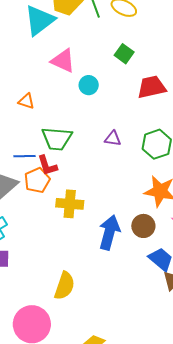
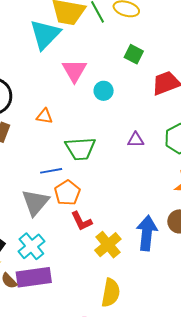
pink triangle: (63, 61) -> (74, 71), turned 44
red L-shape: (47, 165) -> (81, 221), moved
yellow cross: (70, 204) -> (108, 245), moved, turned -36

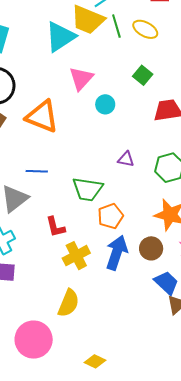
orange triangle: (44, 116) -> (42, 116), size x2.0
green trapezoid: (80, 149) -> (88, 189), moved
orange pentagon: (67, 193) -> (110, 216), moved

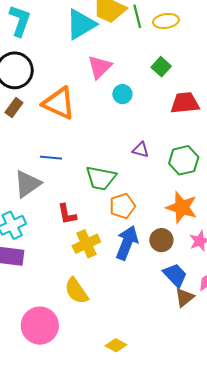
yellow ellipse: (145, 29) -> (166, 21), turned -40
yellow semicircle: (69, 303) -> (76, 291), turned 120
yellow diamond: (95, 361) -> (116, 345), moved

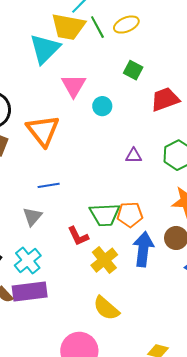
orange triangle: (59, 103) -> (43, 131), turned 42
green trapezoid: (101, 178) -> (105, 215), moved
gray triangle: (27, 184) -> (32, 217), size x0.7
orange pentagon: (122, 206) -> (130, 215), turned 30

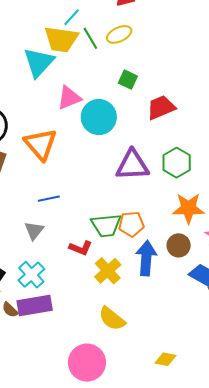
pink triangle: (74, 86) -> (69, 98), turned 40
cyan circle: (102, 106) -> (99, 117), size x1.8
purple triangle: (134, 156) -> (132, 165), size x2.0
red L-shape: (78, 236) -> (81, 248), turned -40

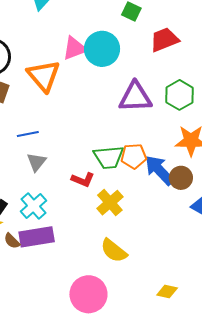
pink triangle: (69, 98) -> (75, 48), moved
blue line: (49, 199) -> (28, 134), moved
blue arrow: (146, 258) -> (159, 170), moved, turned -48

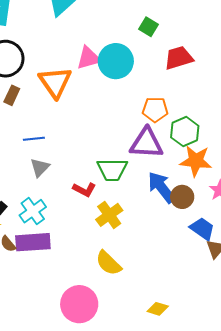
green hexagon: (179, 95) -> (185, 132), moved
purple triangle: (135, 97) -> (146, 143), moved
orange pentagon: (134, 156) -> (155, 110), moved

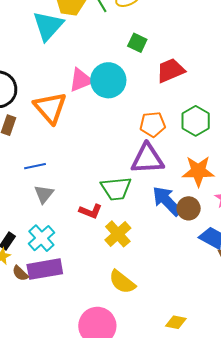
green hexagon: (185, 132) -> (196, 121), moved

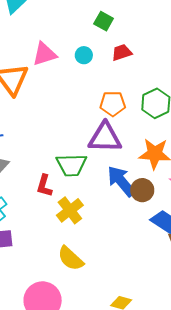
red trapezoid: (171, 70) -> (122, 52), moved, size x0.7
cyan circle: (108, 80) -> (84, 55), moved, size x0.5
red L-shape: (91, 211) -> (44, 186), turned 80

